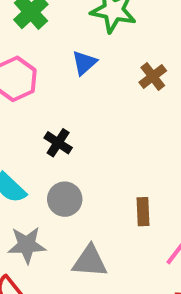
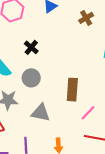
brown rectangle: (143, 212) -> (72, 90), size x1.5

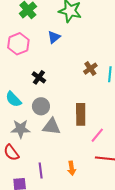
brown cross: (86, 18) -> (90, 69), moved
gray triangle: (41, 113) -> (51, 127), moved

